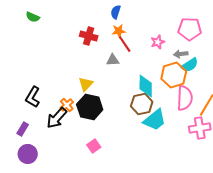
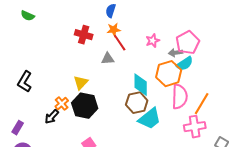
pink pentagon: (190, 29) -> (188, 43), moved, turned -30
black L-shape: (33, 97) -> (25, 82), moved
black arrow: (57, 118) -> (52, 117), size x0.7

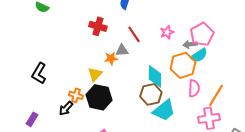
orange star: (114, 30) -> (111, 58), moved
pink semicircle: (180, 97) -> (194, 88), size x0.7
orange cross: (62, 104) -> (76, 95), turned -32

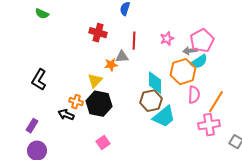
red line: (134, 34) -> (134, 41), turned 36
black arrow: (66, 108) -> (66, 115), turned 70

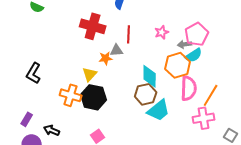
red cross: (98, 33) -> (93, 26), size x1.4
pink semicircle: (194, 95) -> (189, 88), size x1.4
orange cross: (76, 102) -> (71, 95), size x1.5
black arrow: (66, 115) -> (52, 130), moved

